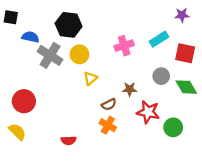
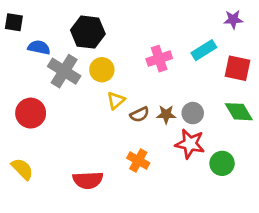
gray circle: (161, 76) -> (193, 113), moved
red circle: (24, 101) -> (31, 113), moved
brown semicircle: (109, 104) -> (140, 114), moved
red semicircle: (69, 140) -> (88, 180), size x1.5

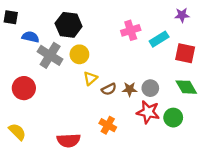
pink cross: (159, 59) -> (131, 30), moved
green circle: (222, 163) -> (173, 118), moved

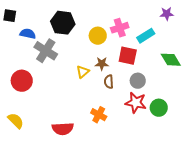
red square: (185, 53) -> (128, 56), moved
yellow circle: (79, 54) -> (98, 36), moved
green diamond: (186, 87) -> (171, 60), moved
brown semicircle: (109, 89) -> (109, 82), moved, turned 112
brown star: (130, 89) -> (102, 64), moved

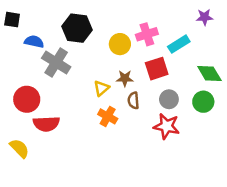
red square: (128, 56) -> (157, 69), turned -30
green circle: (159, 108) -> (203, 102), moved
orange cross: (99, 115) -> (108, 116), moved
red semicircle: (63, 129) -> (46, 124), moved

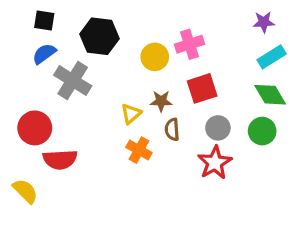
black square: (12, 20) -> (44, 21), moved
blue semicircle: (34, 42) -> (44, 54), turned -48
cyan rectangle: (179, 44) -> (272, 57), moved
red star: (167, 126) -> (215, 163), turned 30

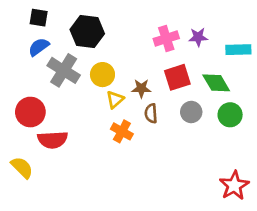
purple star: (264, 22) -> (198, 37), moved
yellow circle: (155, 57) -> (102, 75), moved
cyan rectangle: (272, 57) -> (238, 50), turned 30
green diamond: (270, 95) -> (216, 83), moved
red star: (215, 163) -> (234, 185), moved

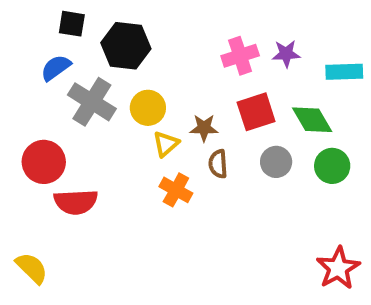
black square: (39, 18) -> (72, 24), moved
yellow semicircle: (22, 167) -> (32, 268), moved

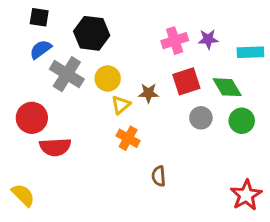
black square: (72, 24) -> (39, 17), moved
brown semicircle: (218, 164) -> (159, 176), moved

